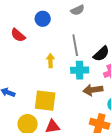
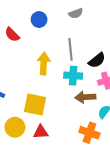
yellow arrow: (50, 61) -> (44, 63), size x1.5

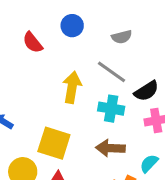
gray semicircle: (76, 13) -> (122, 37), moved
gray line: (71, 49) -> (111, 72), turned -55
brown arrow: (85, 97) -> (110, 148), moved

